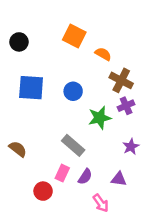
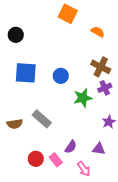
orange square: (74, 36) -> (68, 14), moved
orange semicircle: (103, 54) -> (98, 32), moved
gray rectangle: (73, 145) -> (42, 119), moved
brown semicircle: (18, 149) -> (15, 124), turned 133
pink rectangle: (62, 173) -> (56, 160), moved, turned -64

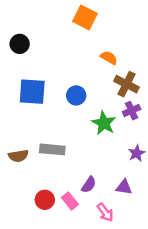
orange semicircle: (98, 32) -> (109, 58), moved
green star: (83, 98) -> (104, 123), turned -30
gray rectangle: (42, 119) -> (52, 149), turned -36

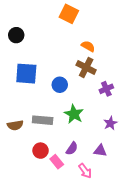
brown cross: (126, 84) -> (86, 68), moved
blue circle: (76, 95) -> (60, 85), moved
green star: (104, 123) -> (74, 114), moved
red circle: (45, 200) -> (41, 151), moved

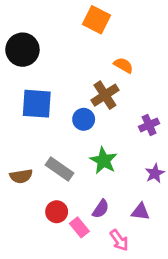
black circle: (16, 35) -> (22, 50), size x1.5
brown cross: (86, 68) -> (105, 95), moved, turned 30
gray rectangle: (43, 120) -> (59, 169), turned 30

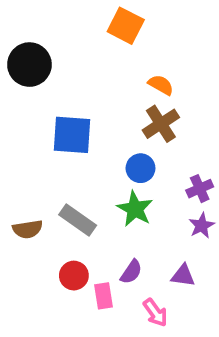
brown cross: (105, 95) -> (161, 124), moved
blue square: (37, 104) -> (72, 135), moved
blue circle: (84, 119) -> (140, 168), moved
purple cross: (149, 125) -> (200, 189), moved
pink rectangle: (79, 227) -> (103, 296), turned 30

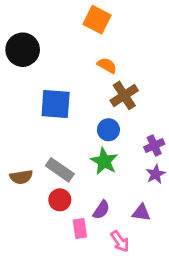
orange semicircle: (161, 85) -> (107, 65), moved
red circle: (74, 276) -> (60, 200), moved

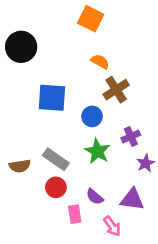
blue circle: (108, 130) -> (92, 116), moved
purple cross: (154, 145) -> (131, 136), moved
purple semicircle: (101, 210) -> (95, 197), turned 96
purple triangle: (141, 213) -> (132, 199), size x1.4

